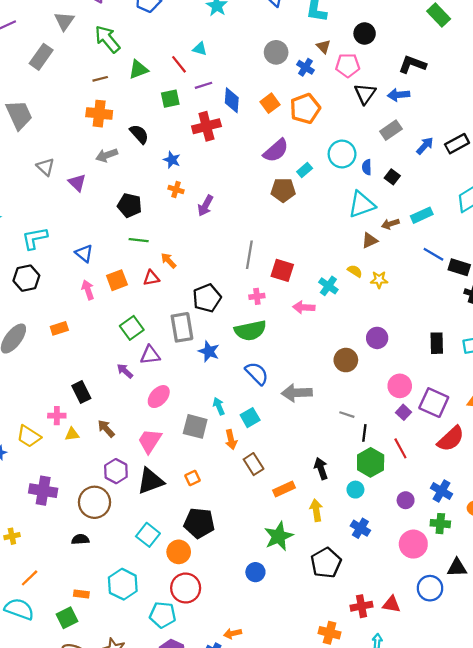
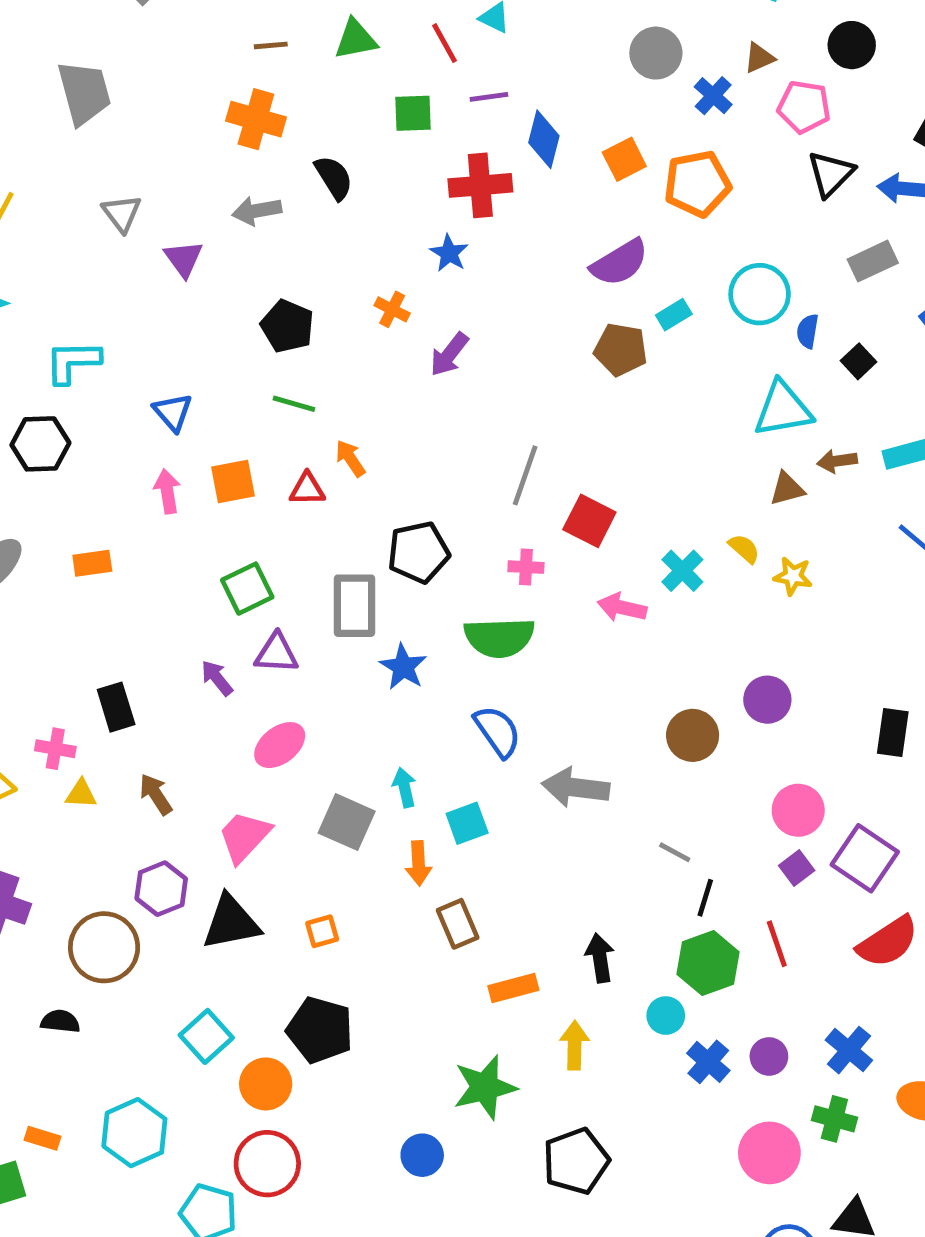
brown triangle: (323, 47) -> (759, 58), turned 40
blue star: (172, 160) -> (449, 253), moved
blue cross: (360, 528) -> (708, 1062), moved

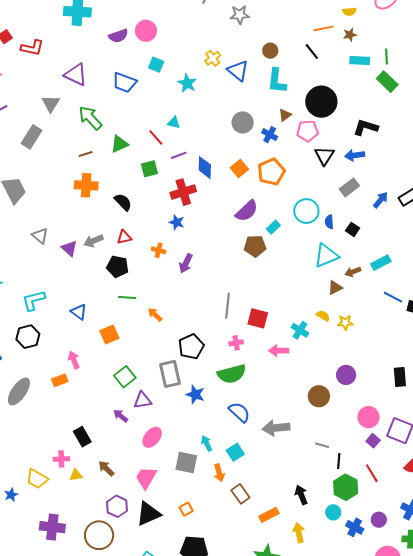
black circle: (852, 45) -> (321, 102), size x1.6
gray arrow: (257, 211) -> (93, 241), moved
red triangle: (307, 489) -> (124, 237), moved
pink arrow: (167, 491) -> (74, 360), moved

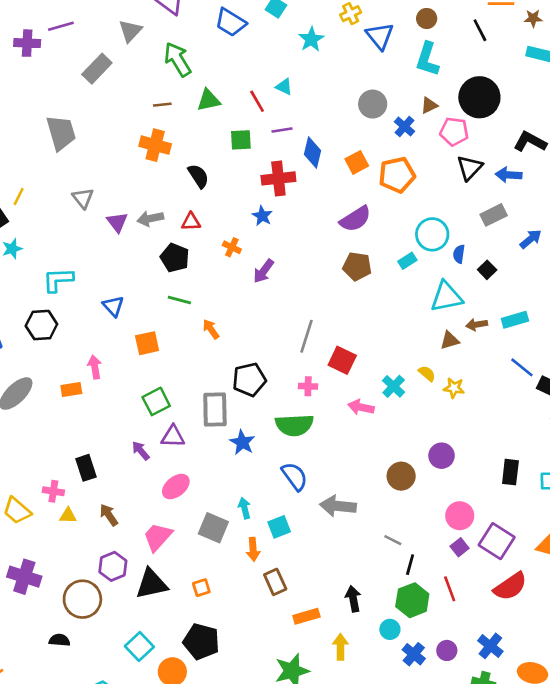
cyan rectangle: (273, 227) -> (407, 261), moved

